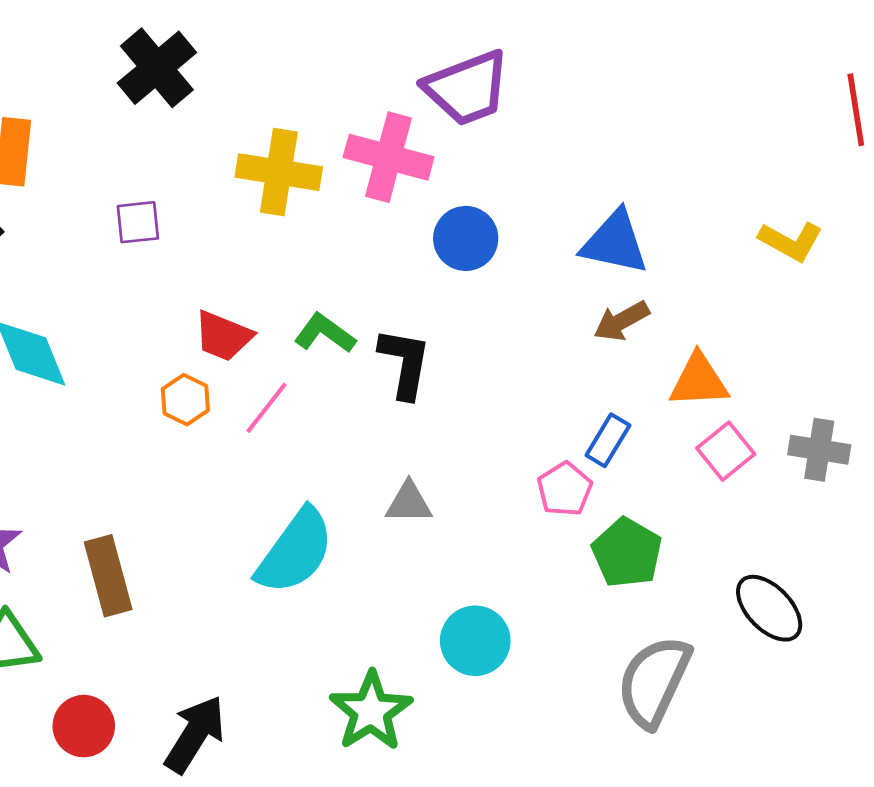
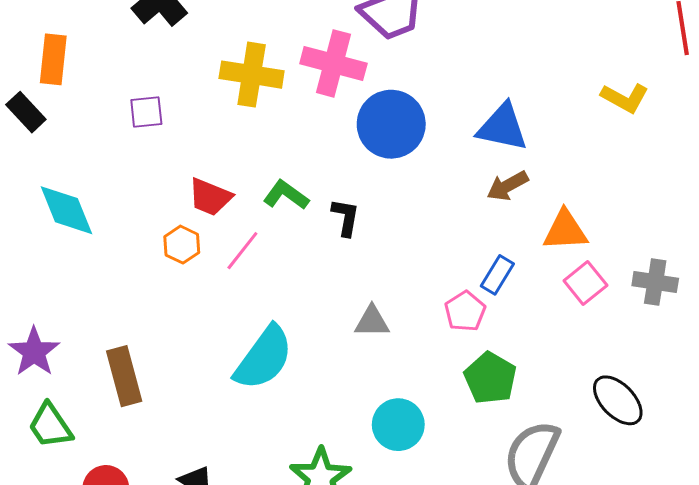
blue circle: (466, 238) -> (391, 124), size x1.4
yellow L-shape: (791, 241) -> (625, 98), moved
black L-shape: (405, 363) -> (346, 217), size x0.7
gray triangle: (409, 503) -> (372, 321), moved
green pentagon: (627, 553) -> (490, 378), moved

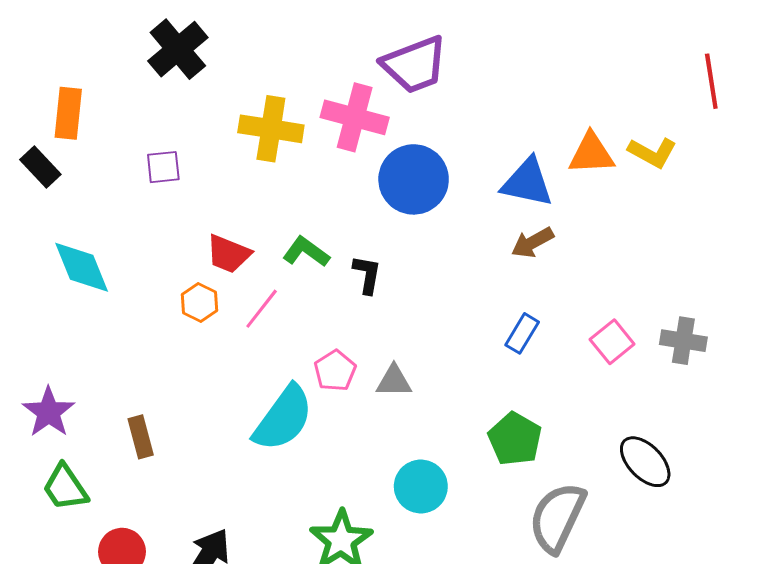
orange triangle: (565, 230) -> (591, 154), moved
pink pentagon: (465, 311) -> (335, 371), moved
brown rectangle: (124, 376) -> (141, 437), size x0.7

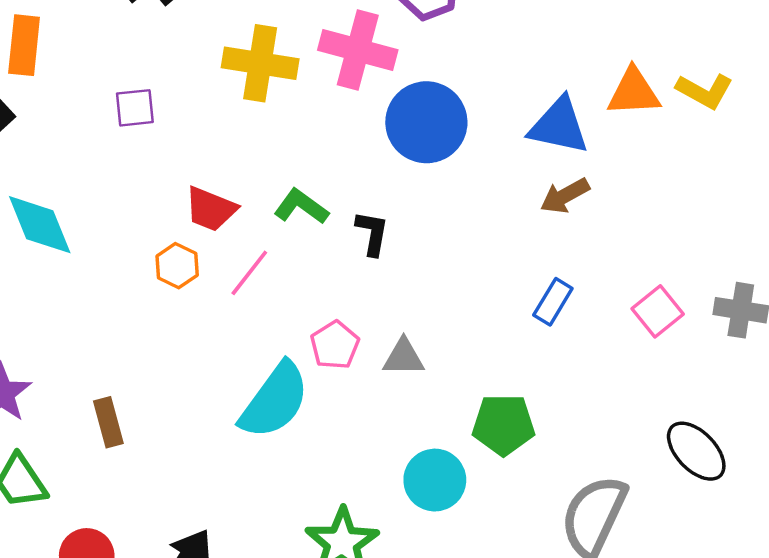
green pentagon: (515, 439) -> (503, 425), moved, turned -30

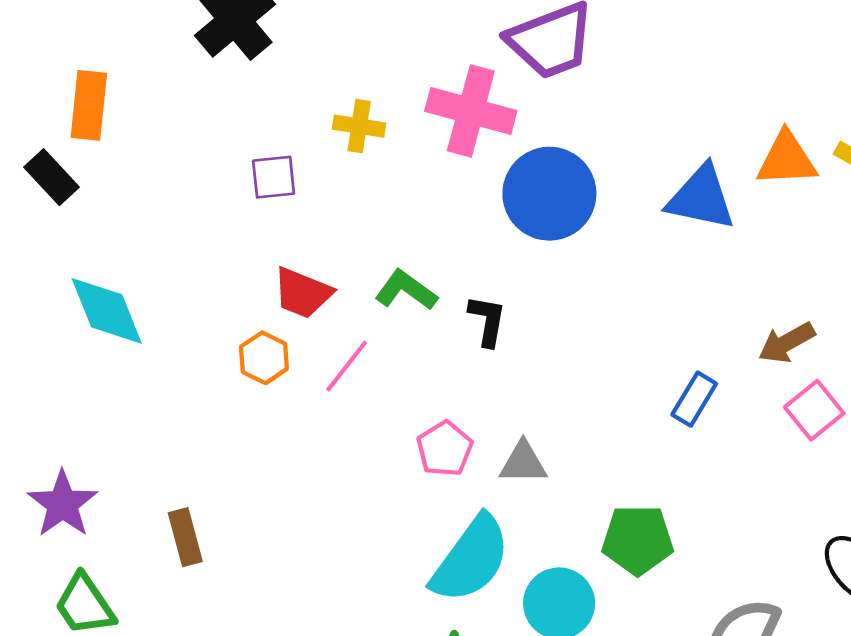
yellow cross: (260, 63) -> (359, 126), size x0.6
purple square: (135, 108) -> (274, 177), moved
brown arrow: (565, 196) -> (787, 343), moved
cyan semicircle: (275, 401) -> (471, 559), moved

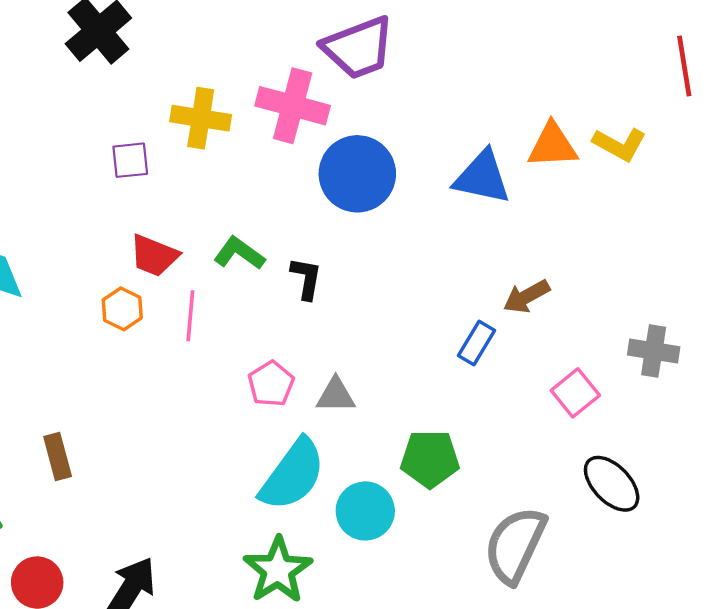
yellow cross: (359, 126) -> (201, 118), size x1.4
brown arrow: (787, 343) -> (526, 296), moved
pink line: (347, 366) -> (190, 316), turned -33
pink square: (814, 410) -> (575, 393), moved

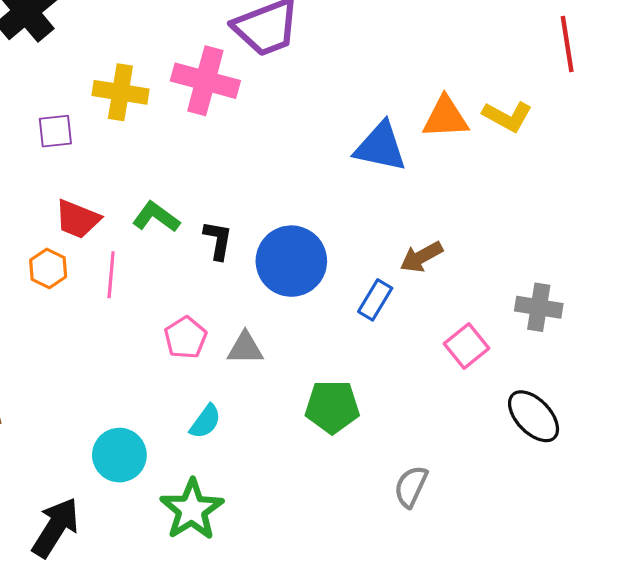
blue circle: (357, 174) -> (291, 261), moved
cyan semicircle: (293, 475) -> (205, 421), size x0.5
black ellipse: (612, 484) -> (534, 416), moved
cyan circle: (365, 511) -> (119, 455), moved
gray semicircle: (515, 545) -> (411, 487), size x0.6

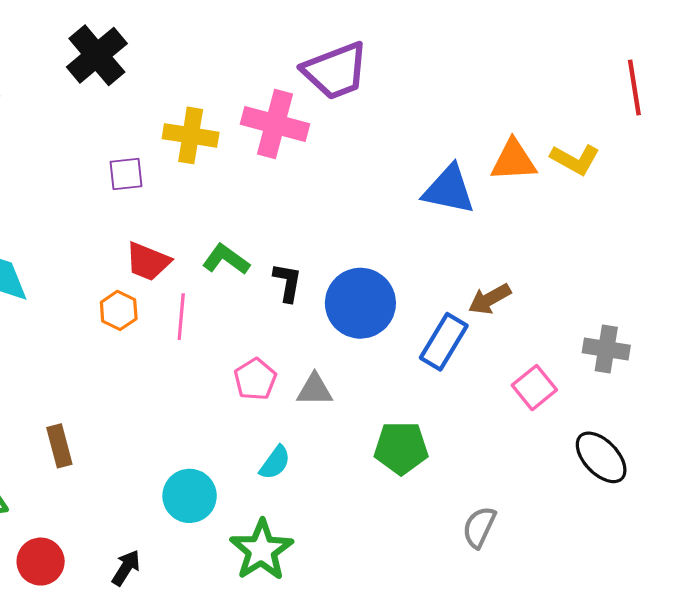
blue rectangle: (375, 300) -> (444, 342), size x1.4
black arrow: (55, 527) -> (126, 568), size x0.6

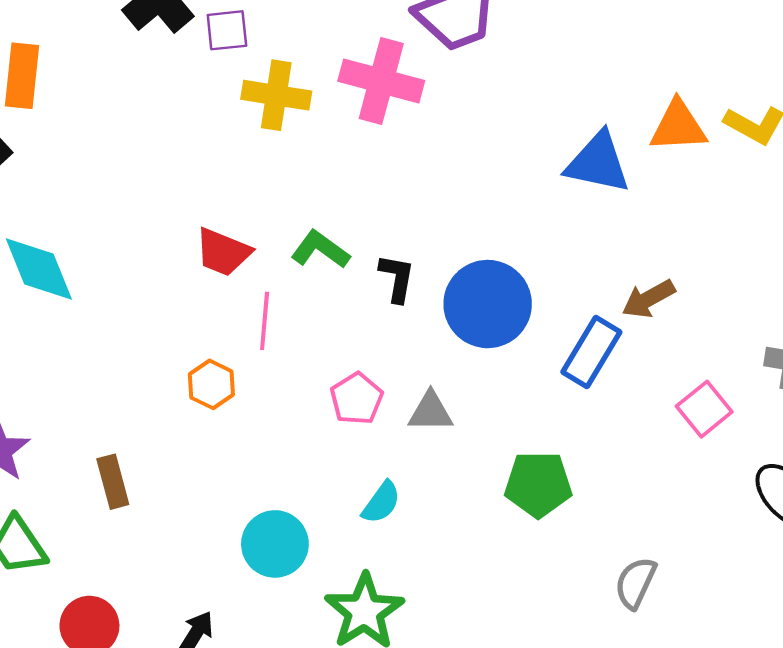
purple square: (126, 174) -> (227, 30), moved
orange hexagon: (119, 310) -> (211, 384), moved

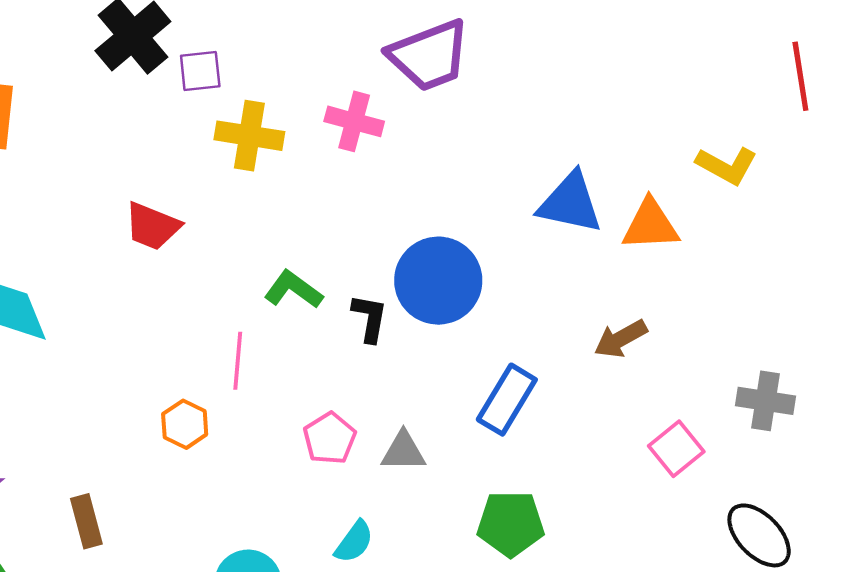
pink cross: (381, 81) -> (354, 121), size x0.7
orange triangle: (678, 126) -> (650, 225), moved
red trapezoid: (223, 252) -> (152, 226), moved
blue circle: (488, 304) -> (438, 281), moved
blue rectangle: (591, 352) -> (507, 400), moved

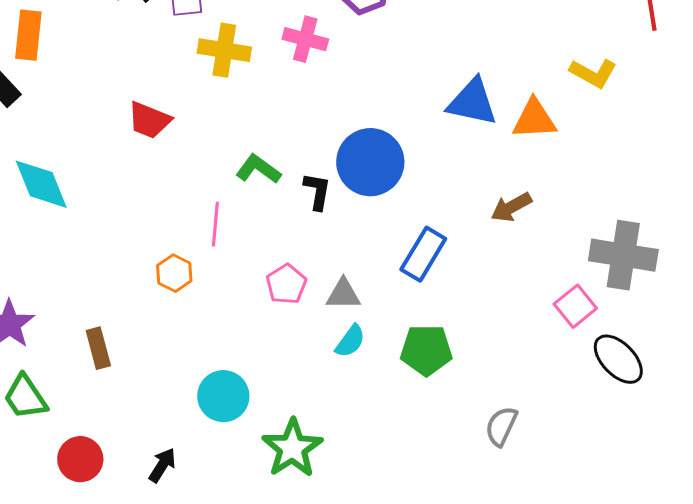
gray cross: (766, 401) -> (623, 255), size x1.5
pink square: (676, 449) -> (575, 306), moved
cyan semicircle: (354, 542) -> (350, 341), moved

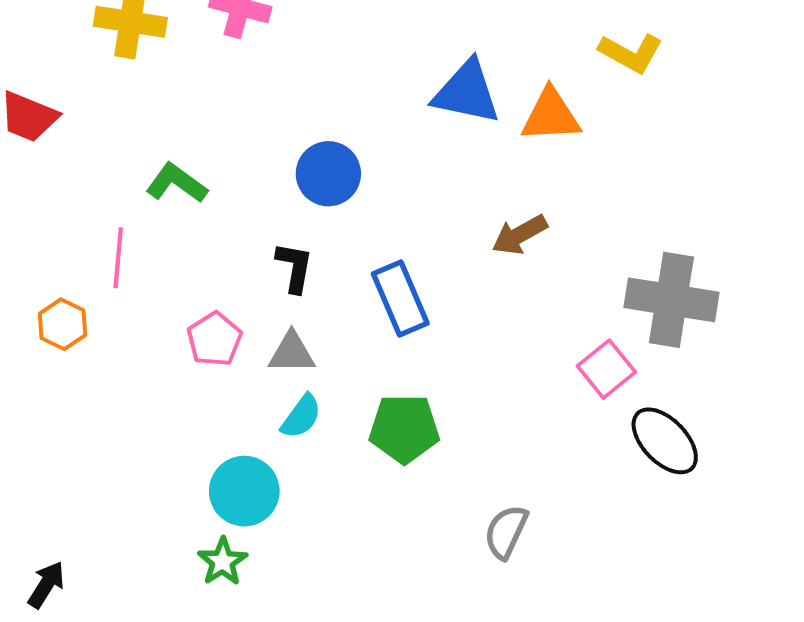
blue circle: (370, 162) -> (328, 174), size x0.7
black L-shape: (317, 191) -> (294, 267), moved
blue rectangle: (423, 254) -> (400, 298), turned -54
cyan circle: (223, 396) -> (244, 491), moved
green star: (292, 448) -> (223, 562), size x0.6

